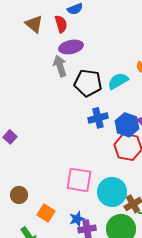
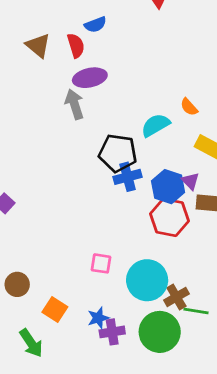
black pentagon: (88, 83) -> (118, 153), moved
pink square: (79, 180) -> (101, 263), size x0.6

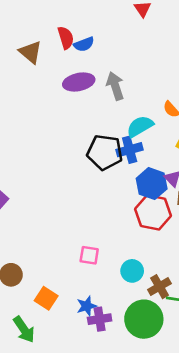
blue semicircle: (95, 25) -> (84, 44), moved
red semicircle: (76, 46) -> (66, 38), moved
gray arrow: (74, 104) -> (115, 86), moved
blue cross: (128, 177) -> (130, 150), moved
cyan circle: (147, 280) -> (132, 271), size x0.6

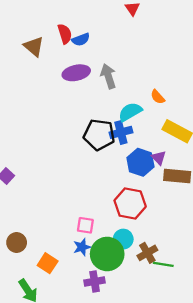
red hexagon: (153, 212) -> (130, 204), moved
blue star: (87, 306) -> (82, 247), moved
green circle: (144, 319) -> (107, 254), moved

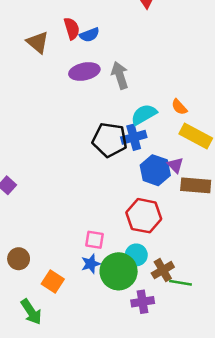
orange semicircle: (158, 97) -> (179, 107), moved
purple cross: (95, 281) -> (143, 302), moved

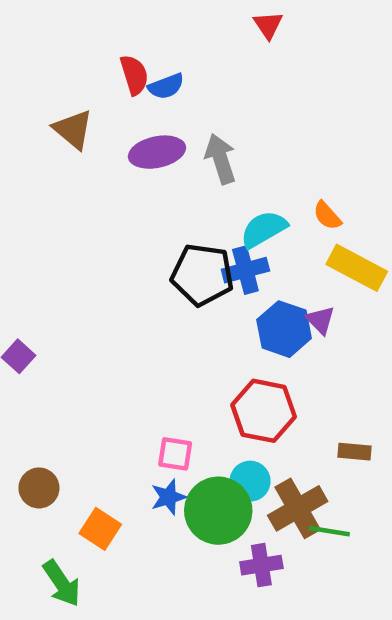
brown triangle: (38, 42) -> (73, 129), moved
brown rectangle: (196, 185) -> (354, 452), moved, size x0.6
brown cross: (163, 270) -> (298, 508), size x1.4

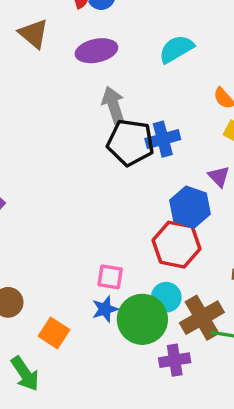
gray arrow: (221, 159) -> (113, 105), moved
cyan semicircle: (264, 229) -> (176, 49), moved
blue hexagon: (284, 329) -> (190, 207), moved

